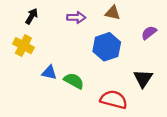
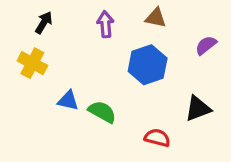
purple arrow: (76, 17) -> (105, 24), turned -96
black triangle: (143, 78) -> (198, 109), turned 36
red semicircle: (114, 100) -> (157, 138), size x0.7

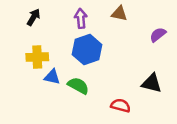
yellow cross: (32, 63) -> (37, 57), moved, turned -30
blue hexagon: (148, 65) -> (87, 50), moved
black triangle: (198, 109) -> (152, 83), turned 35

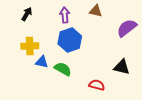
purple semicircle: (158, 35) -> (127, 28), size x1.5

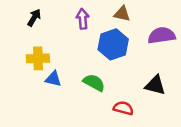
purple semicircle: (127, 28) -> (162, 35), turned 30
blue hexagon: (70, 40) -> (113, 44), moved
green semicircle: (63, 69) -> (94, 83), moved

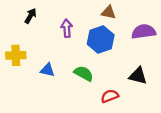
purple arrow: (83, 19) -> (67, 28), moved
yellow cross: (38, 58) -> (16, 55), moved
red semicircle: (123, 108) -> (110, 96), turned -36

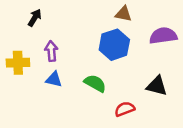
purple arrow: (67, 28) -> (51, 51), moved

